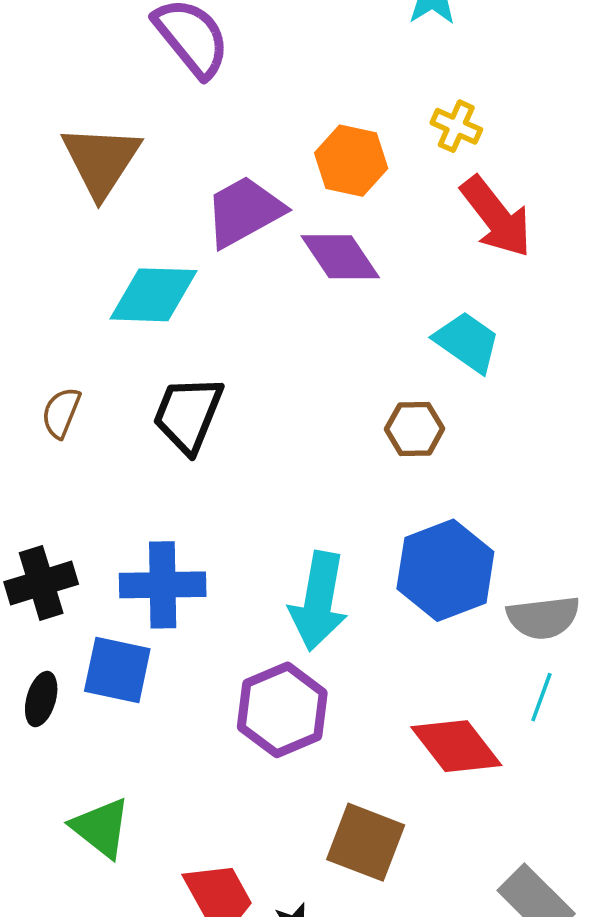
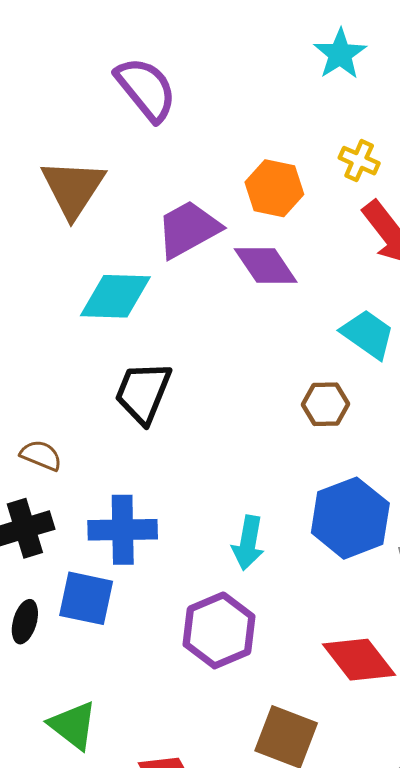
brown semicircle: (61, 413) -> (41, 455), moved, turned 90
cyan arrow: (319, 601) -> (248, 543), size x0.7

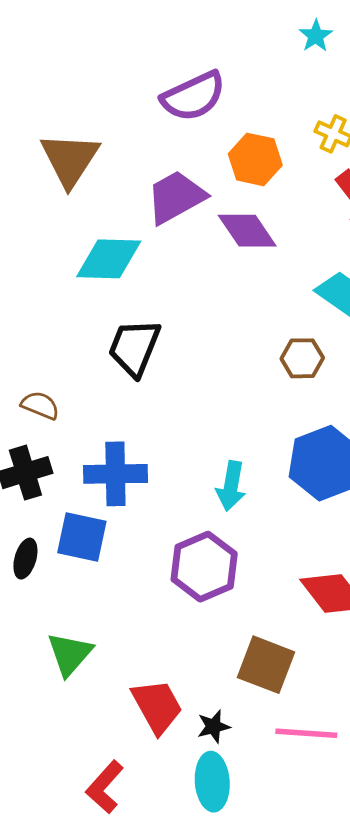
cyan star: (340, 54) -> (316, 36), size x0.7
purple semicircle: (146, 89) -> (193, 96), moved, turned 104
green triangle: (73, 725) -> (70, 654), turned 33

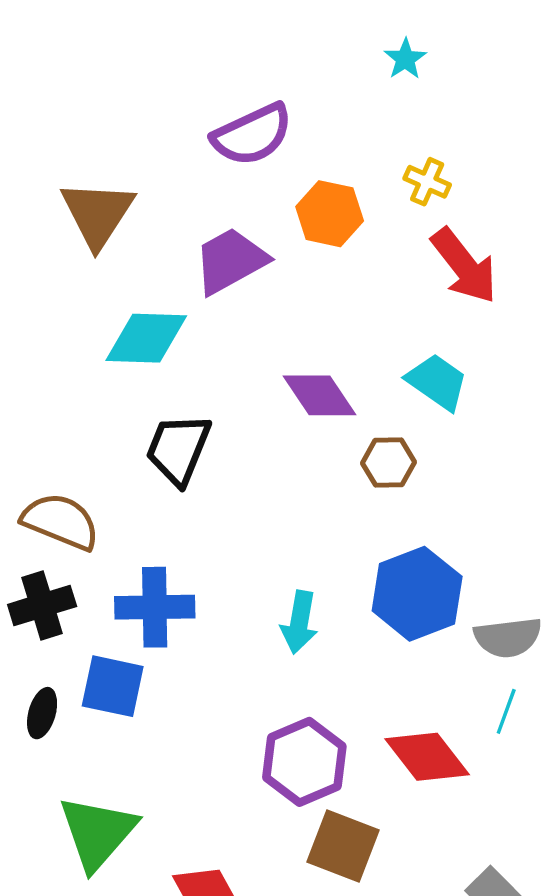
purple diamond: (247, 231) -> (320, 395), moved
brown semicircle: (40, 405) -> (61, 521), size x1.6
purple hexagon: (204, 567) -> (304, 762), moved
green triangle: (70, 654) -> (98, 832), size x1.4

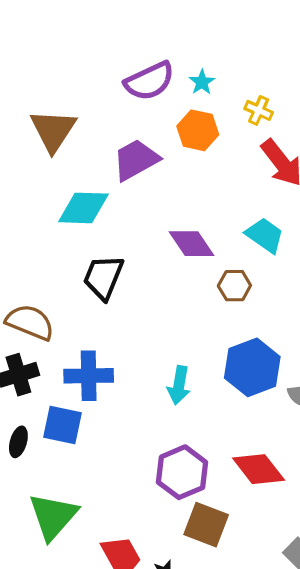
cyan star: (405, 59) -> (202, 82), moved

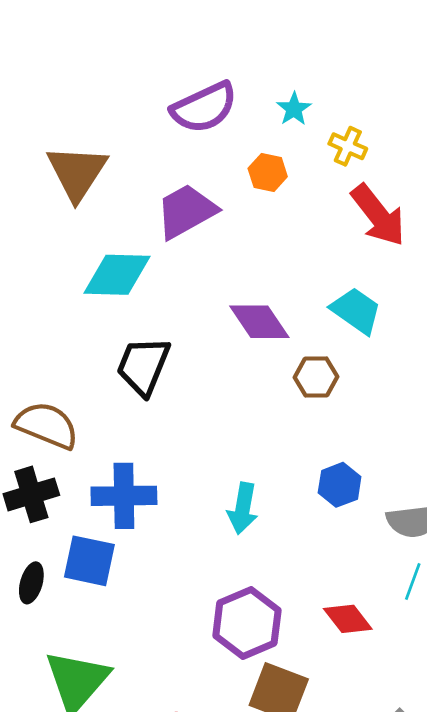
cyan star: (202, 82) -> (294, 109), moved
orange hexagon: (198, 130) -> (268, 172), size x0.7
blue hexagon: (252, 367) -> (340, 485), size x0.6
red diamond: (259, 469) -> (348, 619), size x0.7

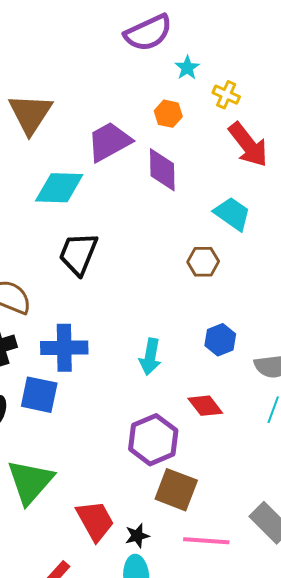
purple semicircle: (204, 108) -> (148, 33), moved
purple diamond: (259, 322) -> (162, 170), moved, turned 33
red diamond: (348, 619) -> (205, 406), moved

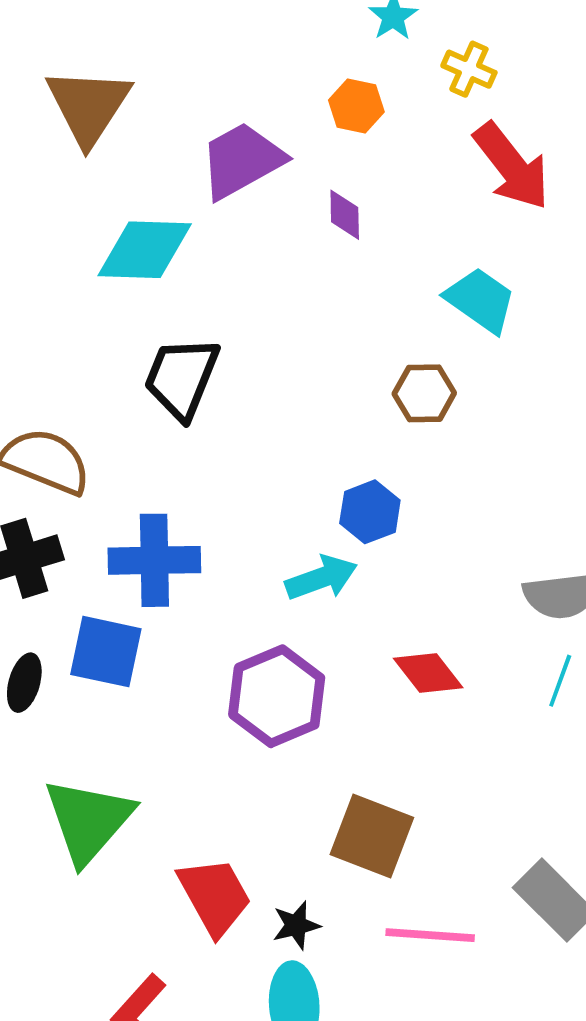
purple diamond: (162, 170) -> (345, 215), size x0.6
blue hexagon: (220, 340) -> (370, 512), moved
cyan arrow: (150, 357) -> (321, 578), turned -120
purple hexagon: (153, 440) -> (277, 696), moved

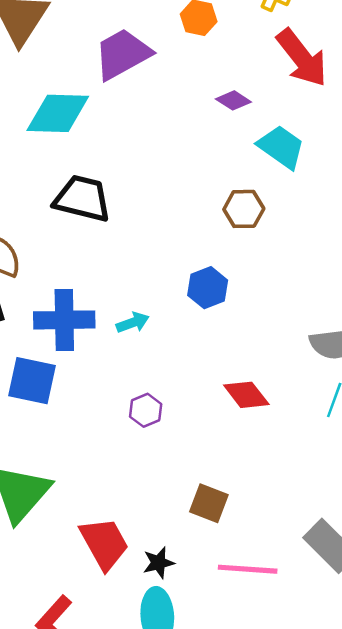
purple diamond: (345, 215) -> (233, 100), moved, turned -56
black trapezoid: (182, 378) -> (82, 199), turned 82
cyan arrow: (321, 578) -> (133, 323), moved, size x0.7
purple hexagon: (277, 696) -> (146, 410), size x0.5
brown square: (372, 836) -> (209, 503), size x0.7

